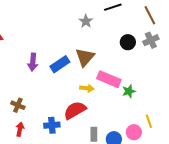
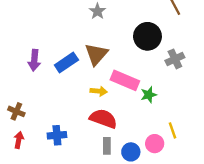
gray cross: (151, 40) -> (175, 59), moved
black circle: (128, 42) -> (147, 36), size x1.5
red semicircle: (75, 110) -> (103, 119), moved, turned 50

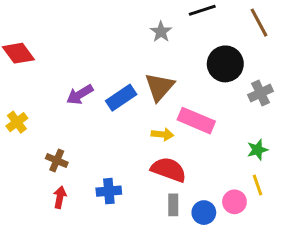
purple arrow: (34, 60) -> (80, 95), turned 54
green star: (149, 95) -> (257, 150), moved

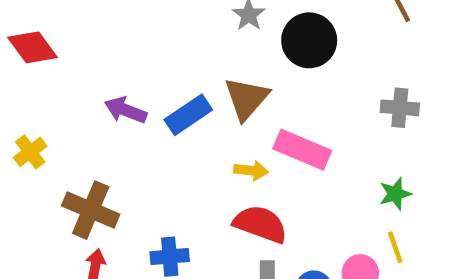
black circle: (225, 64) -> (309, 40), moved
gray cross: (261, 93) -> (400, 108), turned 30
purple arrow: (80, 95) -> (126, 110), turned 52
brown cross: (57, 160) -> (91, 210), size x1.6

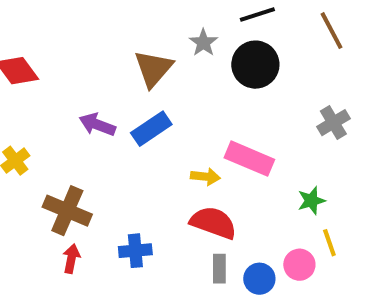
brown triangle: (246, 98) -> (153, 69), moved
gray cross: (400, 108) -> (333, 123), turned -36
green star: (395, 194) -> (311, 201), moved

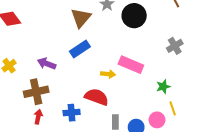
purple arrow: (97, 125) -> (47, 64), moved
brown cross: (67, 211) -> (36, 92), turned -35
red semicircle: (213, 223) -> (97, 97), moved

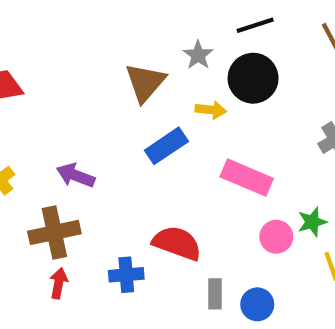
blue rectangle: (80, 49) -> (166, 146), moved
yellow arrow: (108, 74) -> (211, 110), moved
pink circle: (157, 120) -> (276, 237), moved

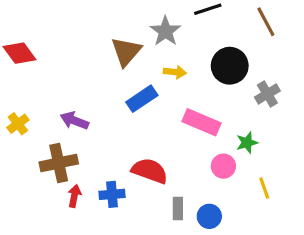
gray star: (198, 55) -> (165, 31), size x1.4
black circle: (253, 78) -> (230, 66), moved
green star: (312, 222) -> (247, 143), moved
red arrow: (59, 283) -> (74, 196), moved

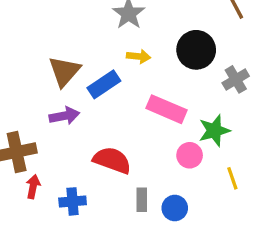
brown triangle: (126, 52) -> (64, 71), moved
purple arrow: (74, 121) -> (64, 116), moved, turned 148
green star: (247, 143) -> (214, 131), size x1.4
blue cross: (112, 194) -> (73, 201), moved

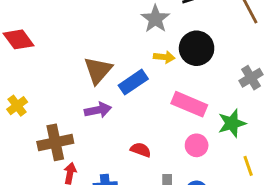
black circle: (196, 50) -> (197, 48), moved
pink circle: (190, 155) -> (197, 145), moved
red semicircle: (112, 160) -> (141, 150), size x0.6

